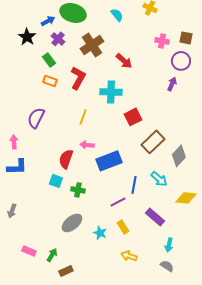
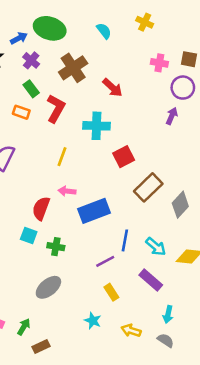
green rectangle: (49, 60) -> (31, 89), moved
cyan arrow: (159, 179) -> (156, 247), moved
cyan star: (100, 233) -> (93, 321), moved
yellow arrow: (129, 256) -> (131, 330), moved

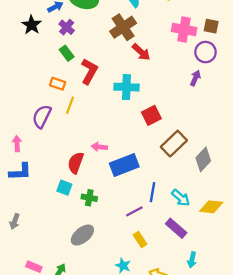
pink cross: (159, 63) -> (184, 29), size x1.5
brown cross: (73, 68) -> (123, 27), moved
orange rectangle: (21, 112) -> (58, 84), moved
yellow line: (62, 157) -> (70, 105), moved

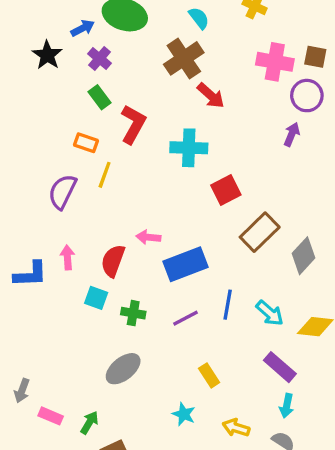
pink arrow: (17, 144) -> (67, 257), moved
purple line: (134, 211) -> (185, 318), moved
gray arrow: (15, 221) -> (22, 391), moved
purple rectangle: (176, 228) -> (280, 367), moved

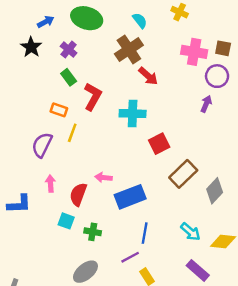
blue arrow: (83, 28) -> (46, 22), moved
pink arrow: (67, 257) -> (50, 184), moved
blue line: (228, 305) -> (145, 233), moved
purple line: (185, 318) -> (130, 257), moved

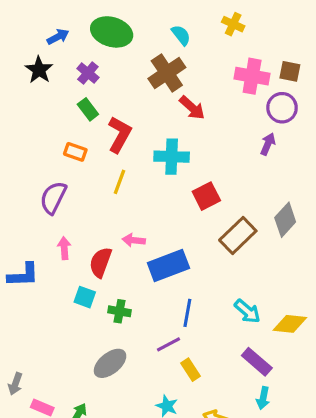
yellow line: (72, 133) -> (119, 182), moved
gray diamond: (215, 191) -> (285, 220), moved

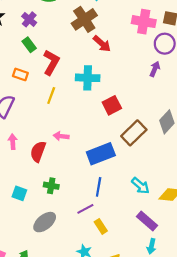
blue rectangle: (168, 266) -> (101, 154), moved
cyan square: (85, 297) -> (19, 193), moved

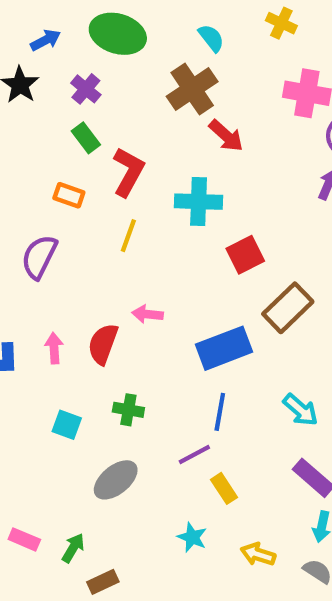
pink arrow: (13, 142) -> (54, 348), moved

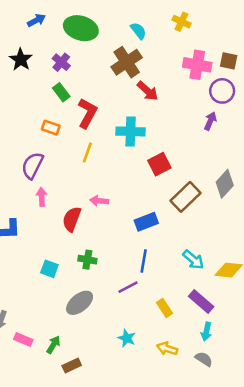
blue arrow: (46, 40) -> (36, 20), moved
pink arrow: (54, 348) -> (42, 197), moved
blue rectangle: (224, 348) -> (146, 222), size x0.7
yellow rectangle: (224, 488) -> (165, 308), moved

